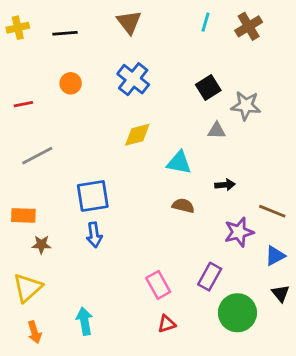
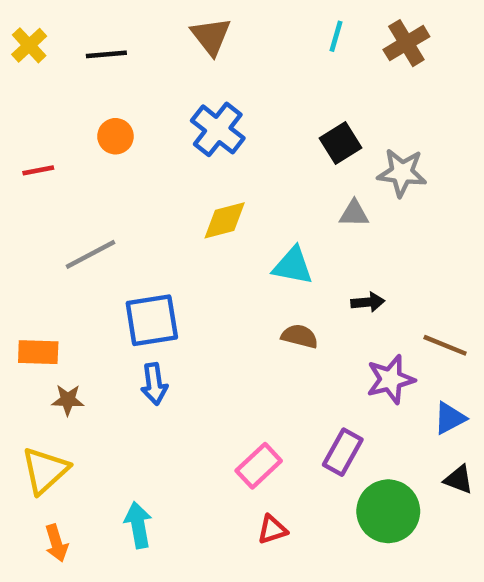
yellow cross: (18, 28) -> (29, 45), turned -30
gray line: (37, 156) -> (90, 254), moved
pink rectangle: (158, 285) -> (259, 466), turned 76
black triangle: (281, 293) -> (459, 479), turned -30

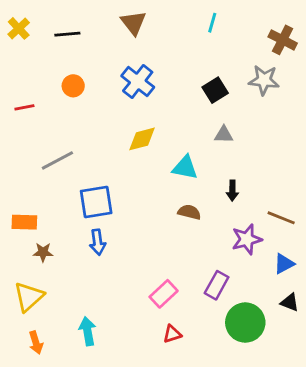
brown cross: (406, 43) -> (283, 40), moved, turned -32
gray star: (402, 173) -> (264, 80), moved
black arrow: (368, 302) -> (232, 191), turned 96

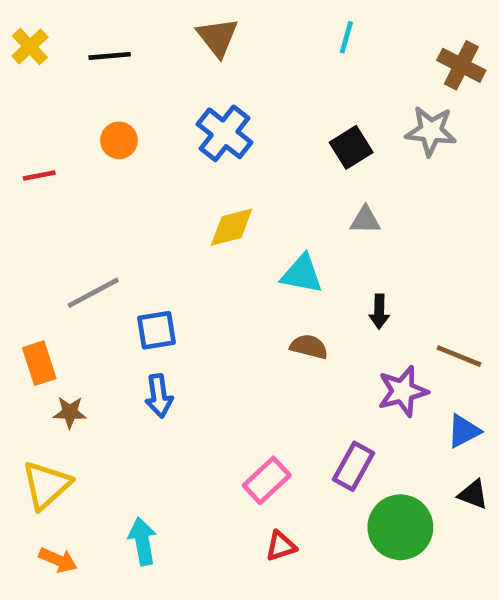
gray line: (57, 160) -> (93, 293), moved
blue square: (96, 202) -> (157, 330), size x0.7
orange rectangle: (24, 222) -> (39, 363), turned 70
orange arrow: (36, 343) -> (58, 560), turned -50

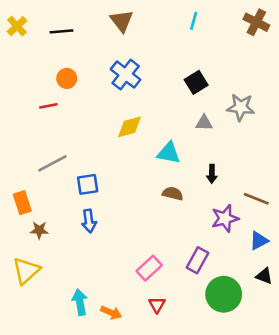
brown cross: (461, 65) -> (256, 22), moved
gray star: (431, 131) -> (241, 107), moved
red line: (39, 176) -> (48, 106), moved
red triangle: (281, 546) -> (157, 305), turned -42
orange arrow: (58, 560) -> (111, 313), moved

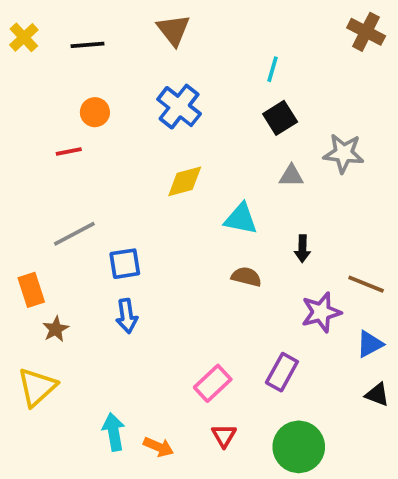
cyan line: (194, 21) -> (273, 69), moved
brown star: (39, 230) -> (56, 329), turned -30
green circle: (224, 294) -> (299, 447), moved

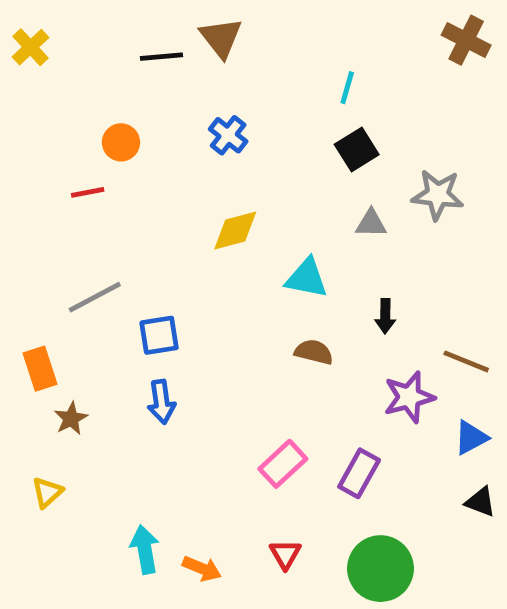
black line: (87, 45) -> (161, 57), moved
blue cross: (179, 107) -> (228, 135), size x0.7
pink rectangle: (213, 383) -> (283, 464), moved
yellow triangle: (37, 387) -> (47, 492), size x0.6

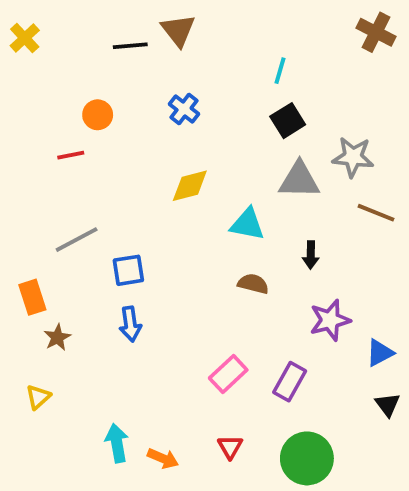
gray triangle: (371, 223) -> (299, 180), size x1.6
brown line: (466, 361) -> (376, 213), moved
black triangle: (480, 502) -> (388, 405), turned 32

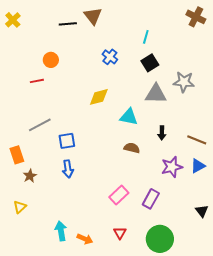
blue cross: (184, 109) -> (110, 57), moved
brown line: (376, 213) -> (197, 140), moved
blue triangle: (380, 353) -> (198, 166), moved

